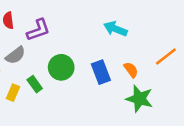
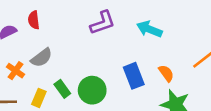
purple L-shape: (38, 30) -> (103, 23), moved
green circle: (61, 67) -> (92, 90), moved

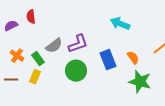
purple L-shape: (103, 23) -> (78, 44), moved
gray semicircle: (42, 58) -> (54, 46), moved
green rectangle: (62, 89) -> (38, 59), moved

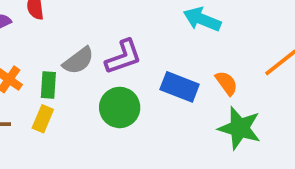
green rectangle: (38, 59) -> (48, 85), turned 40
blue rectangle: (108, 60) -> (180, 87), turned -48

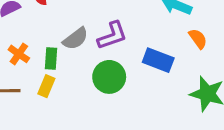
orange semicircle: (226, 83) -> (198, 39), moved

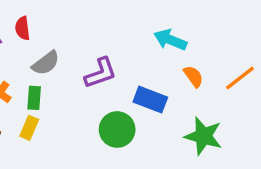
gray semicircle: (75, 39) -> (46, 63), moved
green circle: (109, 77) -> (117, 129), moved

